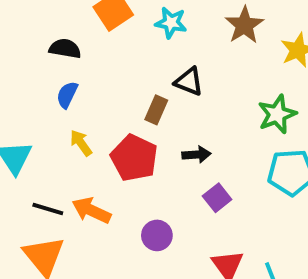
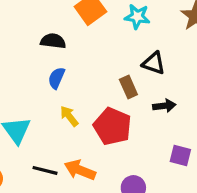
brown rectangle: (156, 110) -> (128, 87), turned -45
black arrow: (196, 154) -> (164, 106), moved
purple square: (217, 198) -> (180, 155), turned -35

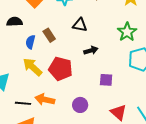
blue semicircle: (56, 78) -> (30, 42), moved
brown rectangle: (128, 87) -> (49, 35), moved
yellow arrow: (69, 116) -> (32, 67), size x1.5

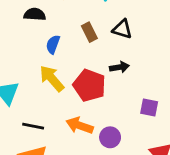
brown rectangle: (49, 35) -> (89, 32), moved
black arrow: (91, 50) -> (119, 67), moved
orange arrow: (45, 99) -> (80, 125), moved

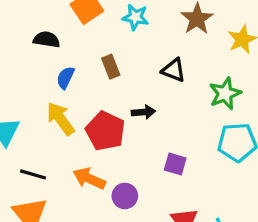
black triangle: (122, 29) -> (174, 70), moved

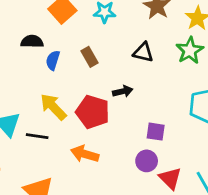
blue semicircle: (65, 78) -> (53, 60), moved
green star: (225, 94) -> (190, 50), moved
black line: (33, 174) -> (37, 136), moved
purple circle: (125, 196) -> (147, 161), moved

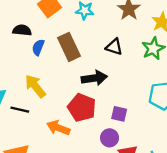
brown rectangle: (90, 57) -> (69, 47), size x1.6
black arrow: (123, 91) -> (94, 78), size x1.5
red pentagon: (93, 112) -> (82, 108), moved

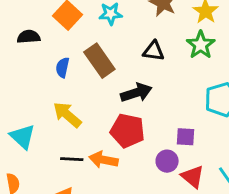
black semicircle: (22, 30) -> (29, 37), moved
black line: (20, 110) -> (72, 159), moved
purple square: (119, 114) -> (185, 137), moved

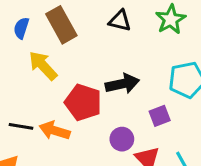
black arrow: (136, 93) -> (122, 84), moved
yellow arrow: (67, 115) -> (43, 66), moved
purple square: (185, 137) -> (160, 116), moved, turned -30

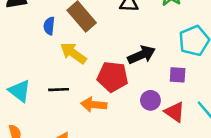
purple square: (160, 116) -> (178, 75), turned 36
black line: (21, 126) -> (59, 90), moved

